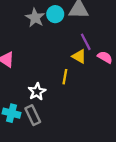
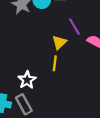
yellow triangle: (79, 56) -> (59, 42), moved, turned 48

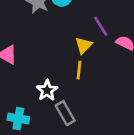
gray rectangle: (24, 104) -> (65, 113), moved

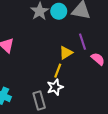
white star: (47, 90) -> (55, 87), moved

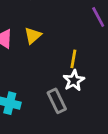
yellow triangle: (66, 53) -> (33, 36), moved

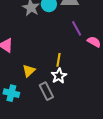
yellow triangle: (33, 36) -> (29, 71), moved

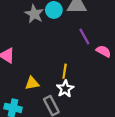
yellow triangle: (29, 71) -> (32, 83), turned 32

